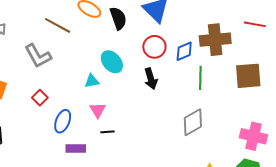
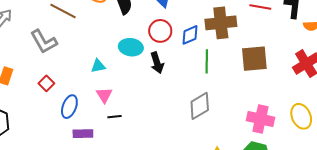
cyan ellipse: (112, 62) -> (131, 47), moved, turned -40

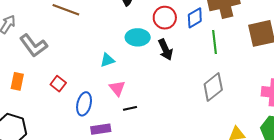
gray L-shape: (44, 42) -> (34, 45), moved

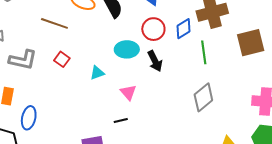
gray L-shape: (34, 45) -> (23, 60), turned -40
red square: (58, 84) -> (62, 59), moved
pink triangle: (117, 88) -> (128, 92), moved
blue ellipse: (84, 104) -> (29, 118), moved

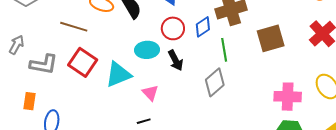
red square: (62, 59) -> (83, 62), size x1.8
cyan triangle: (97, 73) -> (118, 74), size x1.8
gray diamond: (203, 97) -> (215, 82), moved

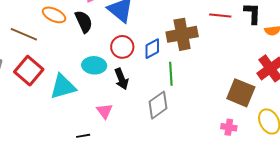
brown square: (271, 38) -> (241, 93), moved, turned 32
pink triangle: (150, 93) -> (105, 111), moved
pink cross: (288, 97) -> (229, 127), size x0.6

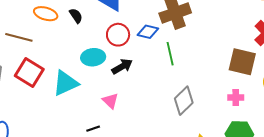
black semicircle: (84, 22) -> (76, 16), size x0.7
blue diamond: (152, 49) -> (148, 32), turned 50
black arrow: (121, 79) -> (122, 66), turned -90
gray diamond: (158, 105) -> (184, 101), moved

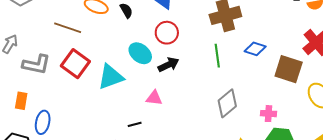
blue diamond: (148, 32) -> (255, 49), moved
cyan ellipse: (93, 57) -> (140, 53), turned 40
pink cross: (236, 98) -> (268, 114), moved
pink triangle: (110, 101) -> (154, 98), turned -42

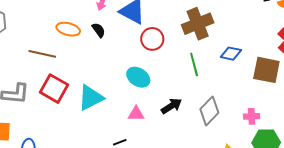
red circle: (167, 33) -> (152, 39), moved
cyan ellipse: (140, 53) -> (138, 77), moved
black arrow: (168, 65) -> (171, 106), moved

